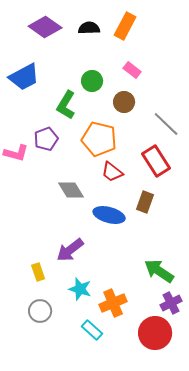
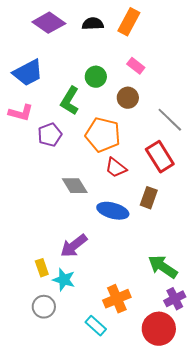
pink L-shape: (16, 153) -> (21, 113), moved
cyan star: (80, 289) -> (64, 280), moved

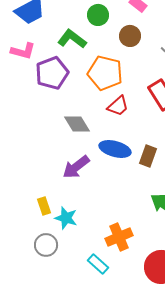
green L-shape: (70, 101) -> (72, 39), turned 96
purple pentagon: (50, 135) -> (52, 73), size x1.4
red trapezoid: (116, 168) -> (118, 106), turned -80
brown rectangle: (149, 198) -> (148, 156), moved
purple arrow: (74, 246) -> (76, 167), moved

